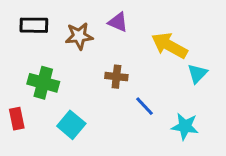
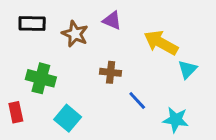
brown star: (79, 36) -> (75, 34), turned 30

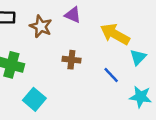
blue line: (137, 100) -> (111, 75), moved
cyan star: (176, 120) -> (141, 97), moved

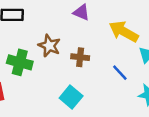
brown star: (41, 26) -> (49, 46), moved
cyan square: (34, 99) -> (71, 97), moved

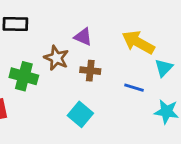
purple triangle: (81, 12) -> (83, 37), moved
blue line: (120, 73) -> (134, 88), turned -30

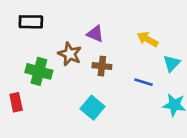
yellow arrow: (138, 42) -> (147, 39), size x0.7

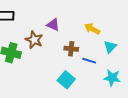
brown cross: (102, 66) -> (71, 49), moved
cyan square: (93, 108) -> (66, 80), moved

